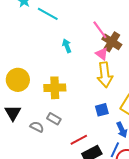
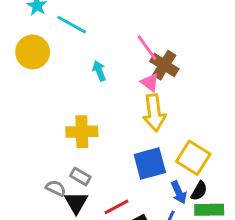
yellow circle: (18, 80) -> (33, 52), moved
blue square: (102, 110) -> (150, 163), size x1.6
black triangle: (13, 113) -> (76, 203), moved

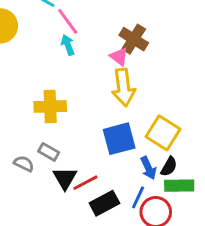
pink line: (147, 48) -> (68, 21), moved
black triangle: (76, 203) -> (65, 178), moved

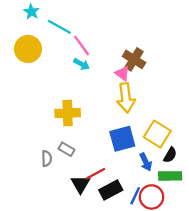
cyan arrow: (68, 45) -> (82, 64), turned 140
gray semicircle: (24, 164) -> (47, 158), turned 63
black semicircle: (169, 167) -> (170, 155), moved
black triangle: (65, 178) -> (80, 184), moved
blue line: (138, 197) -> (135, 196), moved

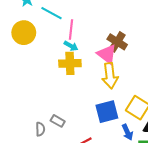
pink line: (82, 45) -> (71, 30), turned 42
pink triangle: (122, 73) -> (107, 54), size x1.5
yellow cross: (68, 113) -> (70, 63), moved

